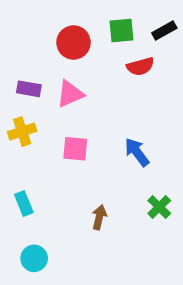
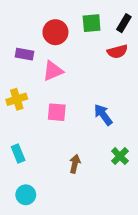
black rectangle: (164, 31) -> (124, 23), turned -30
red semicircle: (140, 66) -> (117, 52), moved
purple rectangle: (29, 89) -> (24, 54), moved

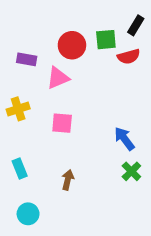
green square: (92, 23) -> (106, 40), moved
red circle: (55, 32) -> (72, 45), moved
blue arrow: (103, 115) -> (124, 139), moved
brown arrow: (75, 164) -> (68, 180), moved

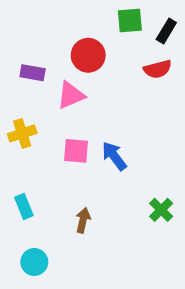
green square: (106, 40) -> (130, 21), moved
blue arrow: (124, 139) -> (114, 156), moved

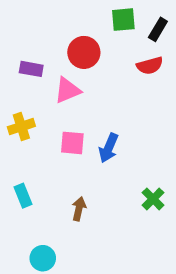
blue arrow: (114, 156) -> (109, 148), turned -120
cyan circle: (34, 262) -> (43, 258), moved

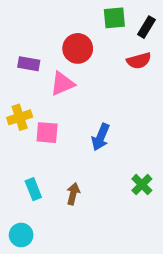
pink square: (72, 143) -> (47, 133), moved
cyan rectangle: (23, 196) -> (33, 189), moved
cyan circle: (43, 258) -> (21, 235), moved

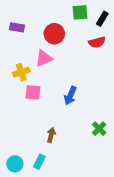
purple rectangle: (29, 64) -> (17, 27), moved
yellow cross: (20, 117) -> (21, 72), moved
cyan rectangle: (33, 189) -> (39, 162), moved, turned 48

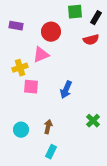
cyan rectangle: (39, 162) -> (51, 152), moved
cyan circle: (15, 164) -> (21, 130), moved

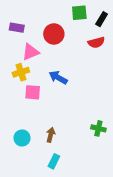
pink triangle: (41, 55) -> (30, 52), moved
blue arrow: (66, 90) -> (58, 77), moved, turned 96
green cross: (93, 121) -> (98, 128), turned -32

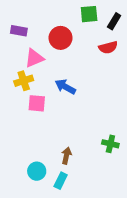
brown arrow: (51, 135) -> (66, 156), moved
cyan circle: (22, 138) -> (37, 171), moved

